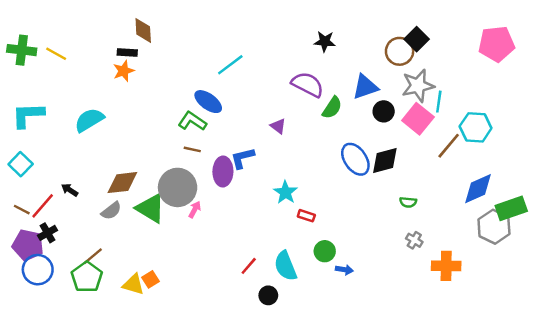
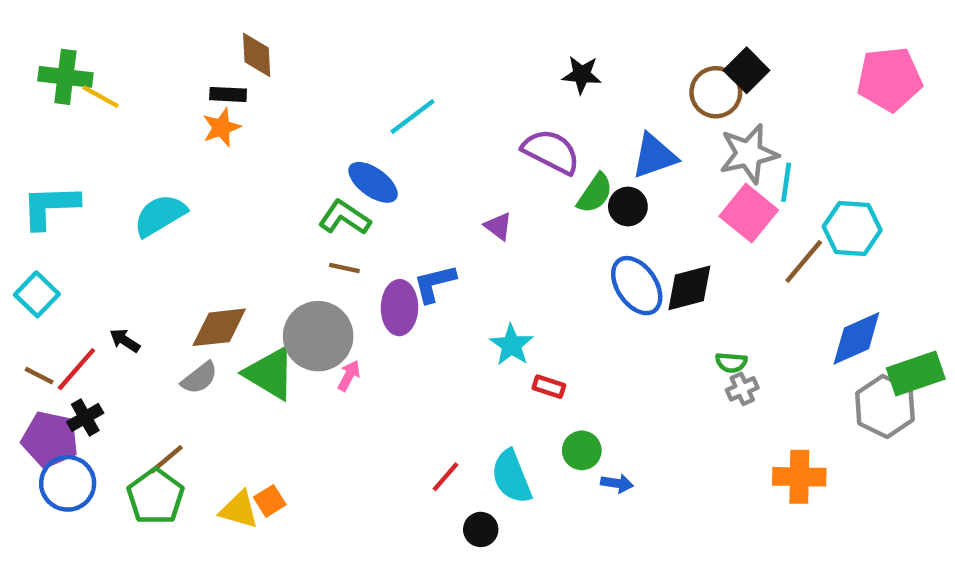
green cross: (22, 50) -> (65, 77), moved
black circle: (384, 111) -> (628, 206), moved
gray cross: (414, 240) -> (742, 389), moved, turned 35

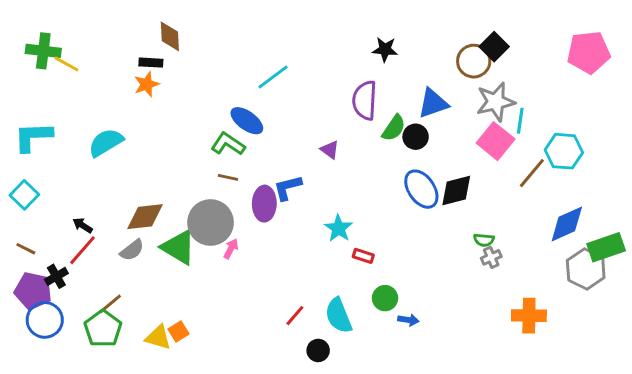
purple semicircle: (551, 152) -> (365, 100), turned -114
red line: (76, 369) -> (83, 250), moved

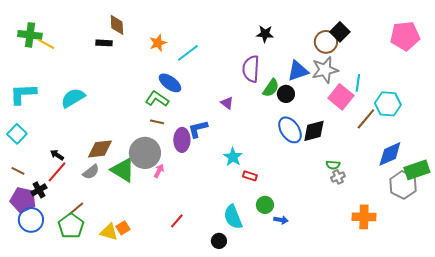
orange star: (147, 84) -> (158, 43), moved
gray star: (496, 102) -> (325, 70), moved
red line: (295, 316) -> (177, 221), moved

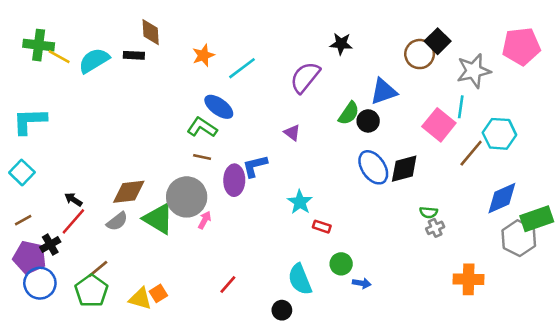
purple semicircle: (251, 69) -> (305, 77), moved, turned 36
gray star: (325, 70) -> (474, 71), moved
cyan semicircle: (73, 98) -> (94, 60), moved
brown line: (18, 171) -> (23, 220), turned -56

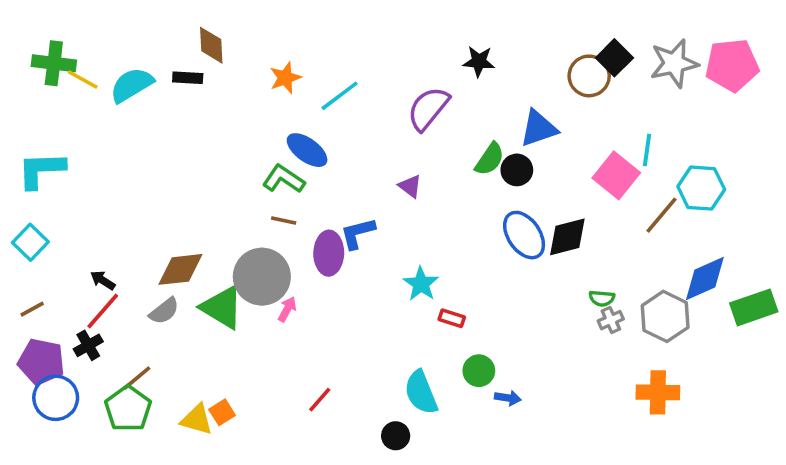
gray star: (474, 71) -> (674, 63), moved
gray hexagon: (519, 238) -> (665, 316), moved
black cross: (50, 245) -> (88, 345), moved

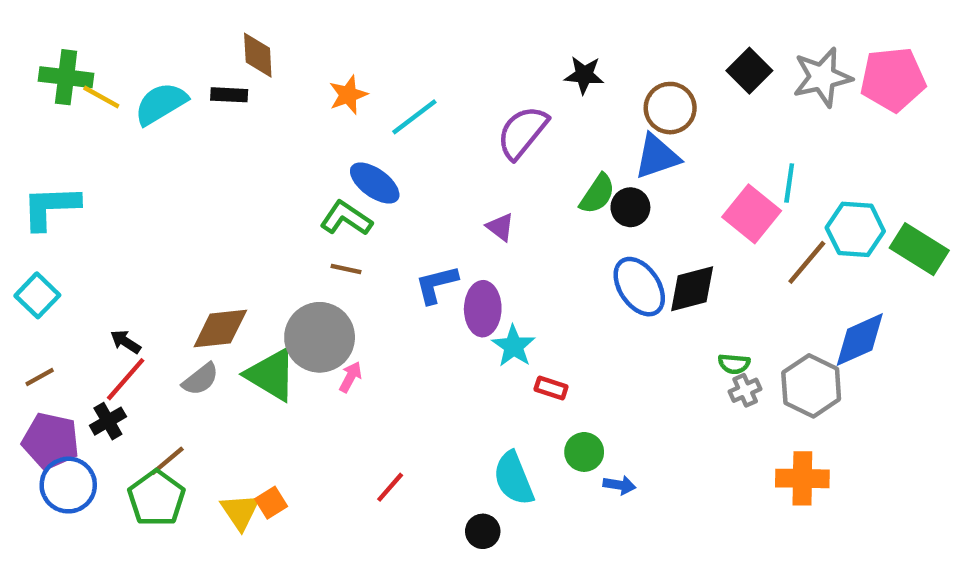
brown circle: (589, 76) -> (670, 108), moved
purple ellipse: (329, 253) -> (483, 309), moved
green rectangle: (754, 307) -> (919, 249), moved, turned 51
yellow triangle: (197, 420) -> (240, 511), turned 40

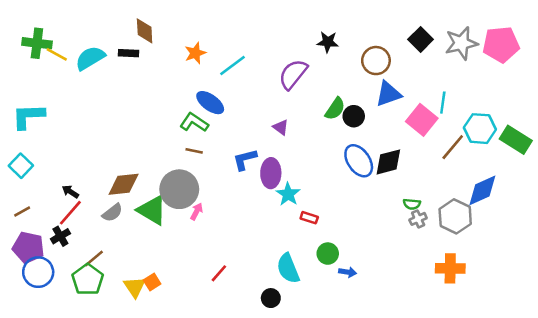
blue triangle: (657, 157) -> (388, 94), moved

